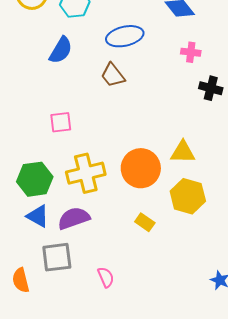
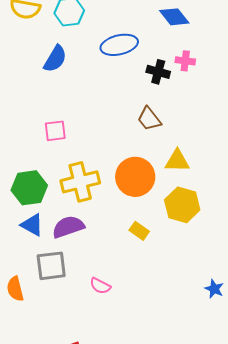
brown trapezoid: (113, 75) -> (149, 119), moved
black cross: (211, 88) -> (158, 72), moved
pink semicircle: (106, 277) -> (100, 286), turned 140

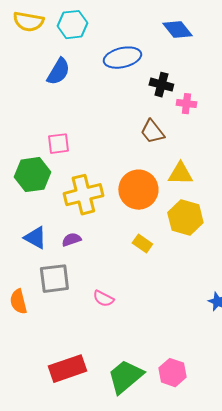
pink cross: (185, 61) -> (186, 104), moved
green hexagon: (29, 188) -> (32, 175), moved
purple semicircle: (68, 227) -> (71, 240), size x0.6

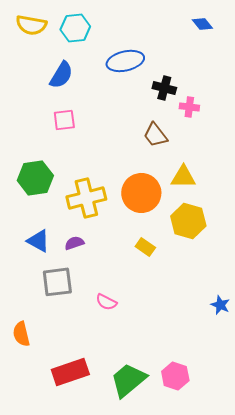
blue diamond: (177, 30) -> (202, 24), moved, size x0.7
pink square: (58, 144) -> (64, 120), moved
orange semicircle: (18, 302) -> (21, 334), moved

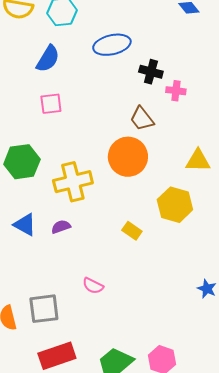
yellow triangle: (183, 177) -> (198, 161), moved
orange circle: (141, 193) -> (128, 157), moved
gray square: (57, 282) -> (44, 309), moved

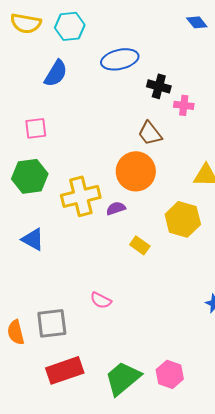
pink square: (51, 104) -> (36, 128), moved
purple semicircle: (61, 227) -> (116, 208), moved

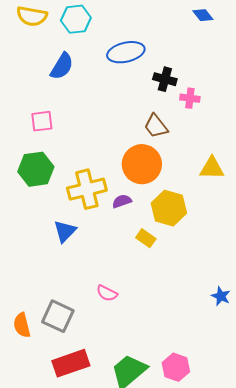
yellow hexagon: (183, 219) -> (169, 208), moved
blue triangle: (33, 239) -> (65, 231), moved, turned 45
gray square: (52, 323) -> (58, 316), turned 32

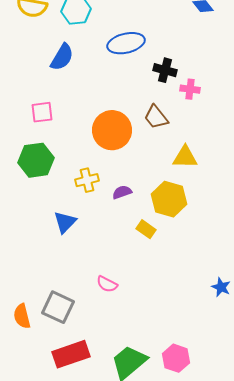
orange circle: (142, 164) -> (112, 130), moved
yellow triangle: (212, 168) -> (185, 157), moved
yellow cross: (87, 189) -> (87, 180), size x0.6

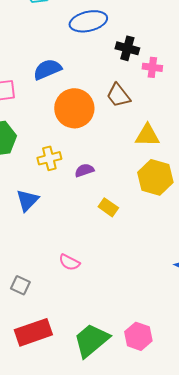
blue semicircle: (62, 57) -> (47, 69), moved, turned -144
yellow hexagon: (169, 199) -> (155, 177), moved
gray square: (58, 307) -> (20, 285), size x0.6

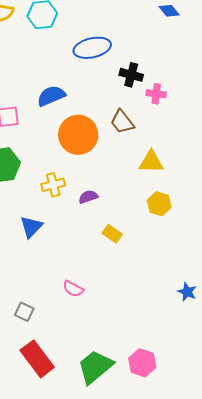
yellow hexagon: (155, 177) -> (159, 204), size x0.7
red rectangle: (33, 332) -> (37, 359), turned 72

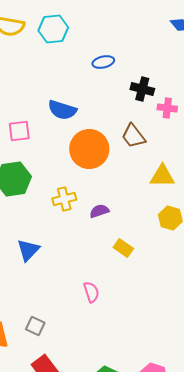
blue ellipse: (92, 48) -> (103, 62), size x0.6
blue semicircle: (51, 96) -> (62, 110), turned -140
blue triangle: (31, 227) -> (28, 250), moved
pink semicircle: (73, 289) -> (91, 292), moved, turned -135

